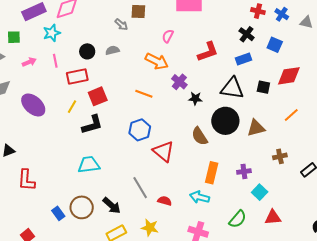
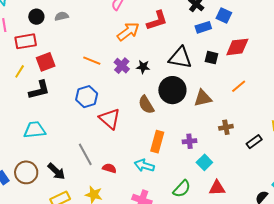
blue rectangle: (244, 59) -> (203, 27), moved
orange arrow: (157, 61) -> (128, 31), moved, turned -65
purple cross: (179, 82) -> (122, 66), moved

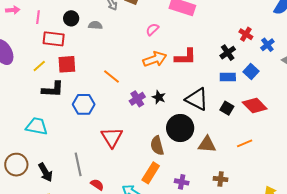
red diamond: (237, 47) -> (255, 106), turned 35
purple cross: (122, 66) -> (137, 99), moved
blue hexagon: (87, 97) -> (84, 104), moved
brown semicircle: (146, 105) -> (157, 146), moved

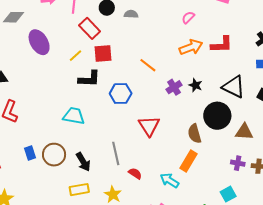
red rectangle: (54, 39) -> (90, 28), turned 40
purple cross: (182, 182) -> (238, 163), moved

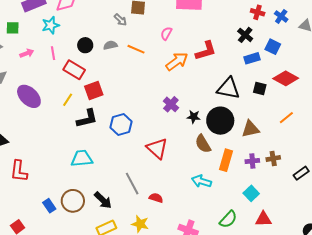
orange line: (148, 65) -> (136, 49), moved
black star: (195, 85) -> (194, 117), moved
orange rectangle: (188, 161) -> (226, 160), moved
cyan arrow: (169, 180) -> (201, 181), moved

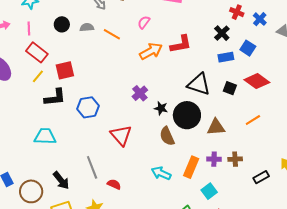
red rectangle: (74, 70) -> (37, 52), moved
orange rectangle: (226, 160) -> (191, 167), moved
brown circle: (73, 201) -> (31, 191), moved

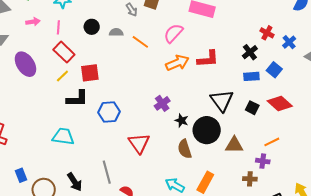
pink semicircle: (144, 22) -> (173, 33), size x1.5
black triangle: (199, 84) -> (222, 101), turned 30
purple cross: (214, 159) -> (263, 161), moved

